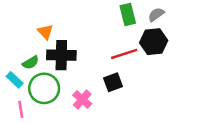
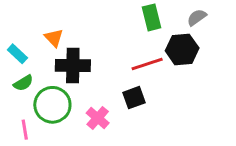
gray semicircle: (156, 15) -> (197, 17), moved
green semicircle: (31, 63) -> (23, 83), moved
cyan rectangle: (15, 80) -> (17, 54), moved

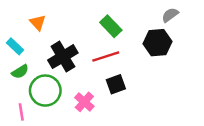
green rectangle: (152, 17) -> (111, 26), moved, turned -30
orange triangle: (54, 38) -> (38, 22), moved
red line: (147, 64) -> (106, 57), moved
black cross: (73, 65) -> (63, 57), turned -32

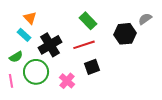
gray semicircle: (170, 15) -> (145, 19), moved
cyan rectangle: (15, 46) -> (24, 35), moved
pink line: (21, 112) -> (11, 81), moved

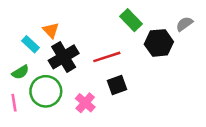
orange triangle: (30, 18) -> (51, 30), moved
green rectangle: (88, 21) -> (131, 20), moved

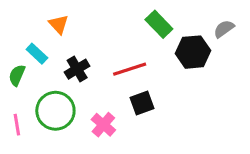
orange triangle: (51, 30) -> (59, 24), moved
black cross: (64, 57) -> (77, 69), size x0.7
green semicircle: (20, 72) -> (17, 75), moved, turned 144

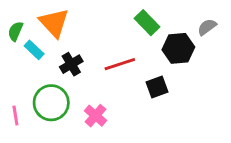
orange triangle: (59, 24) -> (54, 23), size x1.6
green semicircle: (17, 75) -> (15, 31), moved
black square: (142, 103) -> (157, 87), moved

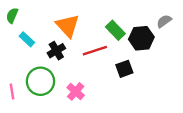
orange triangle: (54, 23) -> (68, 26), moved
green rectangle: (147, 23) -> (115, 30), moved
green semicircle: (15, 31) -> (12, 15), moved

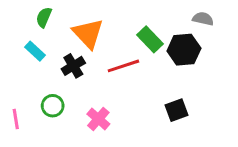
green semicircle: (12, 15) -> (44, 17), moved
gray semicircle: (164, 21) -> (203, 19), moved, turned 49
black square: (124, 69) -> (177, 110), moved
green circle: (40, 81) -> (53, 106), size x0.6

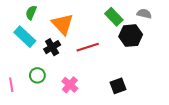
green rectangle: (150, 39) -> (114, 17), moved
cyan rectangle: (35, 51) -> (25, 37), size x1.5
black square: (177, 110) -> (118, 86), moved

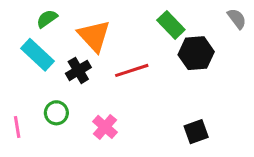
green semicircle: (31, 13) -> (47, 19), turned 32
gray semicircle: (144, 14) -> (237, 19), moved, turned 40
black square: (118, 86) -> (196, 132), moved

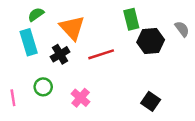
gray semicircle: (237, 19) -> (182, 29), moved
green rectangle: (171, 25) -> (131, 19), turned 30
cyan rectangle: (38, 55) -> (29, 42), turned 30
black square: (196, 132) -> (151, 101), turned -36

